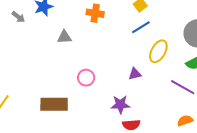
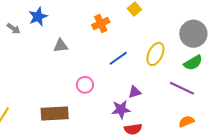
orange cross: (95, 13) -> (101, 23), moved, turned -30
blue line: (141, 27) -> (118, 58), moved
purple triangle: (135, 74) -> (135, 92), moved

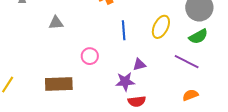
gray triangle: (61, 46) -> (56, 23), moved
blue line: (118, 58) -> (124, 30), turned -60

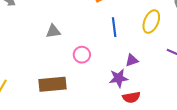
gray triangle: (56, 23) -> (53, 31), moved

